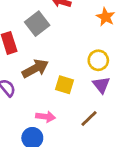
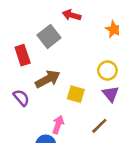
pink arrow: (45, 117) -> (58, 125), turned -78

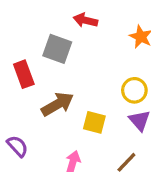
gray square: (49, 36) -> (57, 49), turned -30
purple semicircle: (21, 98) -> (18, 146), moved

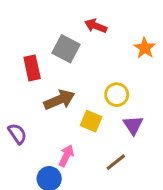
yellow circle: (134, 90) -> (117, 95), moved

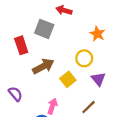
orange star: (145, 48) -> (97, 34), moved
yellow square: (91, 121) -> (68, 79), turned 35

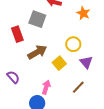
orange star: (97, 34) -> (83, 13), moved

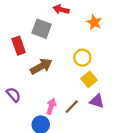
purple triangle: (86, 62) -> (97, 101), moved, turned -32
yellow square: (59, 63) -> (89, 79), moved
brown line: (78, 87) -> (72, 107), moved

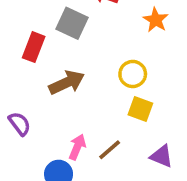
red rectangle: (19, 46) -> (34, 47), turned 36
yellow square: (89, 79) -> (140, 109), turned -35
purple triangle: (97, 101) -> (162, 156), moved

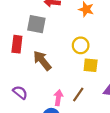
brown arrow: (67, 83) -> (42, 61), turned -90

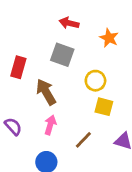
gray square: (36, 24) -> (62, 55), moved
pink arrow: (58, 98) -> (50, 125), moved

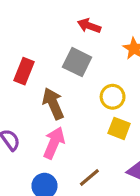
pink arrow: (50, 125) -> (54, 143), size x1.4
brown line: (83, 140) -> (89, 178), moved

